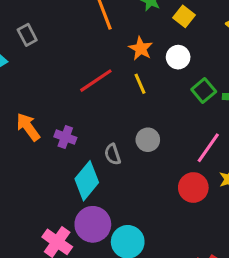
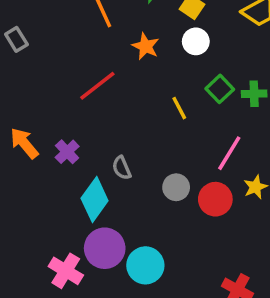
white circle: (178, 57) -> (196, 41), moved
yellow line: (140, 84) -> (179, 108), moved
purple cross: (65, 137) -> (67, 152), turned 30
gray circle: (148, 140) -> (176, 187), moved

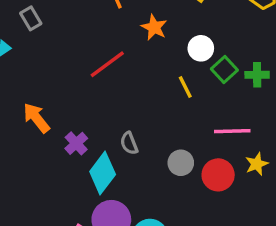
white circle: (196, 41) -> (201, 48), moved
purple cross: (67, 152) -> (76, 143), moved
pink line: (229, 153) -> (232, 131), turned 56

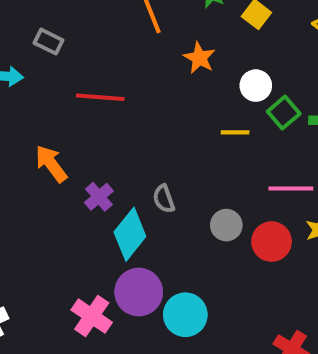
gray rectangle: (31, 18) -> (48, 42), turned -35
red line: (107, 64) -> (100, 97), moved, turned 39
yellow line: (185, 87) -> (235, 132), turned -65

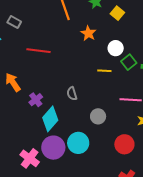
gray semicircle: (164, 199) -> (72, 94), moved
red circle: (272, 242) -> (124, 144), moved
cyan circle: (185, 315) -> (78, 143), moved

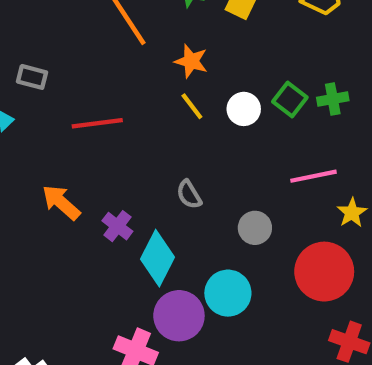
white circle: (116, 48) -> (244, 109), moved
yellow line: (104, 71) -> (192, 106), moved, turned 64
red circle: (124, 144) -> (324, 272), size x1.4

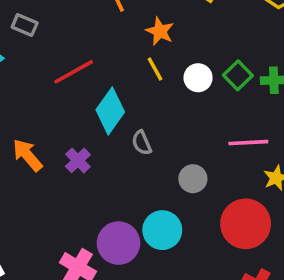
red line: (97, 123) -> (74, 72), turned -30
orange arrow: (61, 202) -> (27, 155), moved
cyan diamond: (157, 258) -> (110, 111), moved

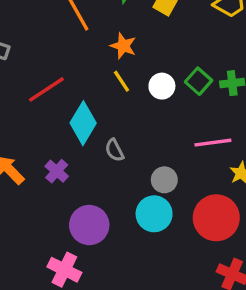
cyan circle: (162, 230) -> (154, 214), moved
purple circle: (118, 243) -> (89, 225), moved

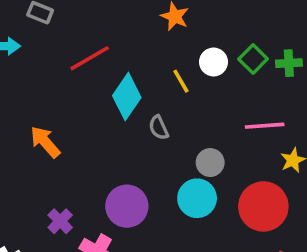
yellow line: (121, 81) -> (181, 81), moved
purple cross: (57, 171) -> (60, 221), moved

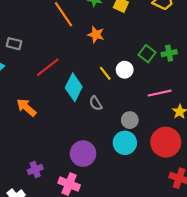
white circle: (214, 62) -> (125, 70), moved
orange arrow: (45, 142) -> (26, 107), moved
purple cross: (60, 221) -> (35, 169), moved, turned 32

